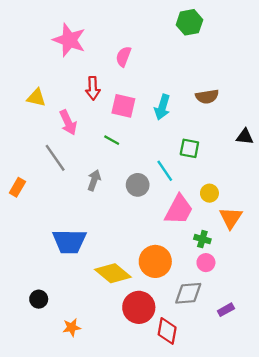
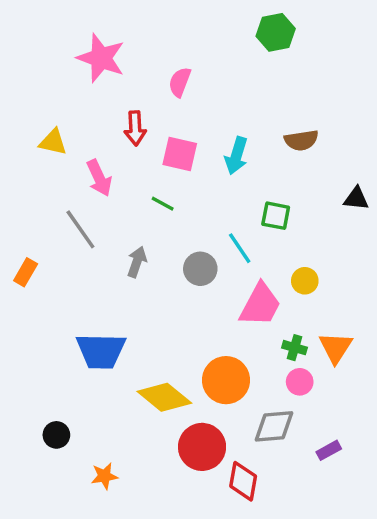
orange triangle: (231, 218) -> (336, 348), moved

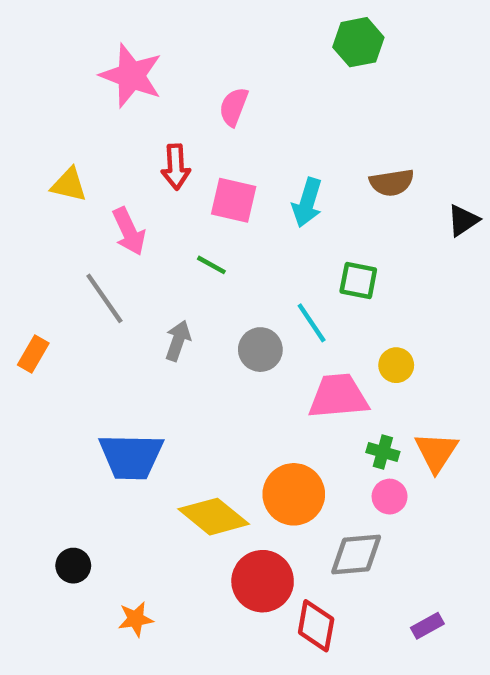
black triangle: (356, 199) -> (463, 220), moved, turned -40
pink trapezoid: (260, 305) -> (338, 396), turned -123
purple rectangle: (329, 450) -> (427, 626), moved

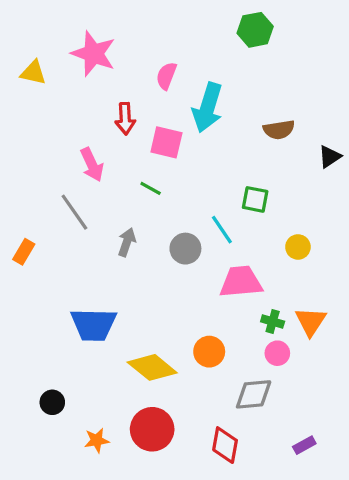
yellow triangle: (69, 185) -> (33, 73), moved
cyan arrow: (307, 203) -> (208, 108), moved, size x1.4
yellow circle: (396, 365) -> (298, 247), moved
orange circle: (294, 494) -> (209, 352), size x0.7
red circle: (263, 581) -> (152, 429), moved

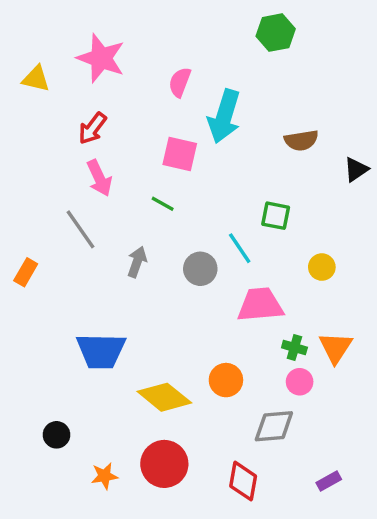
red arrow: (125, 119) -> (92, 128), moved, turned 40

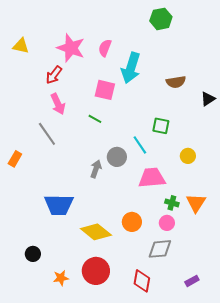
pink star: (101, 58) -> (71, 48), moved
gray arrow: (137, 262) -> (96, 169), moved
pink circle: (300, 382) -> (167, 223), moved

